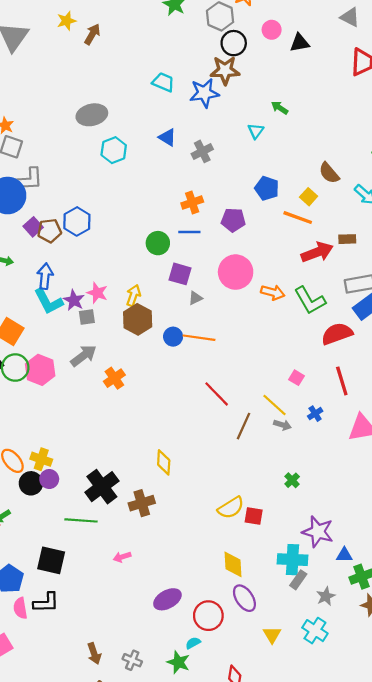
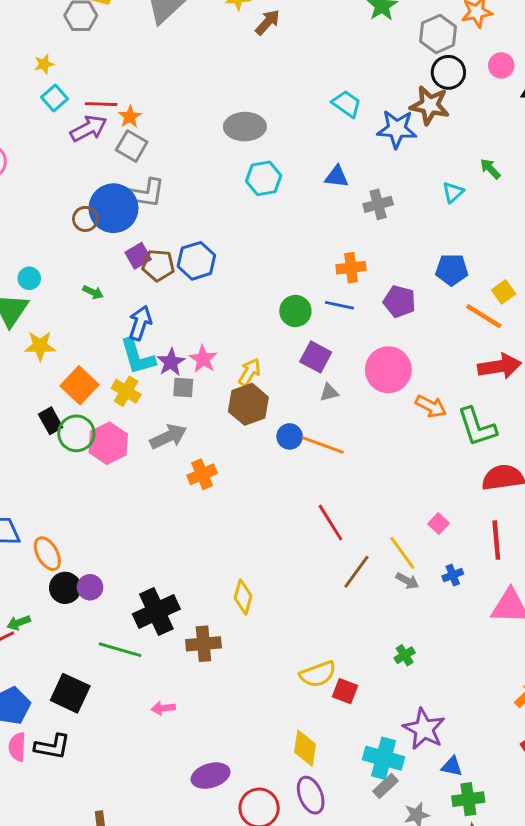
blue triangle: (167, 137) -> (337, 177), turned -36
blue pentagon: (267, 188) -> (452, 270), turned -30
yellow cross: (41, 459) -> (126, 391), moved

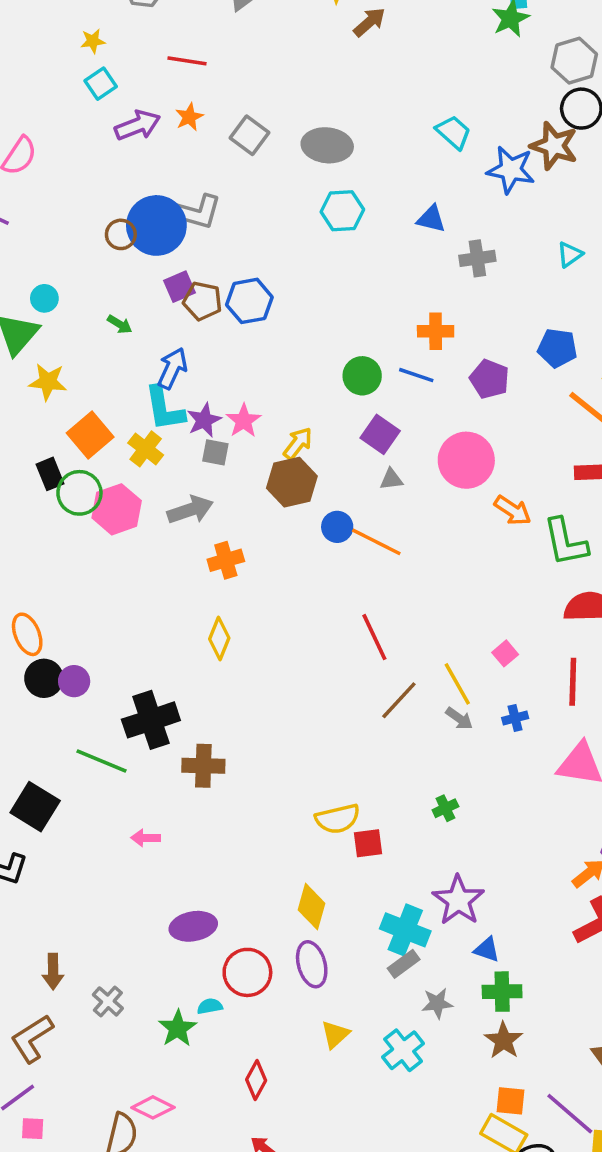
red line: (101, 104) -> (187, 61), moved
gray square: (132, 146) -> (249, 135), moved
yellow diamond: (243, 597) -> (219, 639), moved
red square: (345, 691) -> (368, 843), turned -35

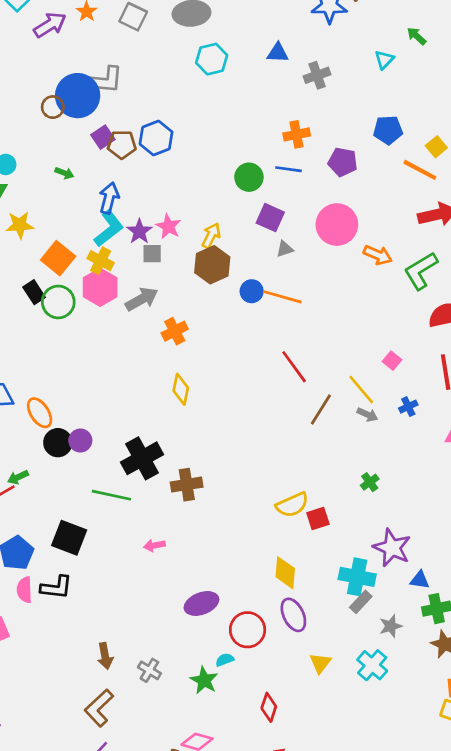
cyan L-shape: (164, 409) -> (109, 229), turned -108
pink hexagon: (117, 509) -> (100, 287), moved
green L-shape: (565, 542) -> (421, 271), turned 81

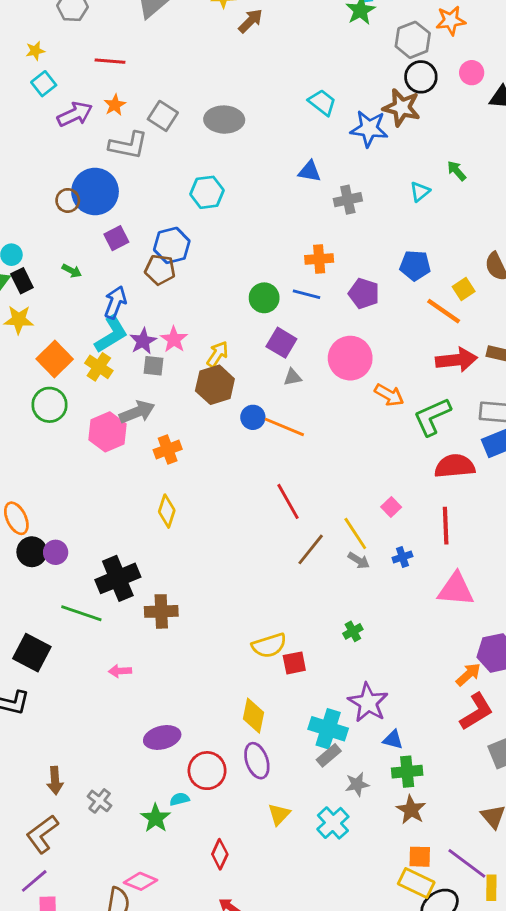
cyan hexagon: (212, 59) -> (207, 192), moved
gray L-shape: (105, 80) -> (128, 145), moved
brown pentagon: (122, 144) -> (160, 270), moved
pink hexagon: (100, 287) -> (107, 432), moved
black rectangle: (34, 292) -> (22, 281), moved

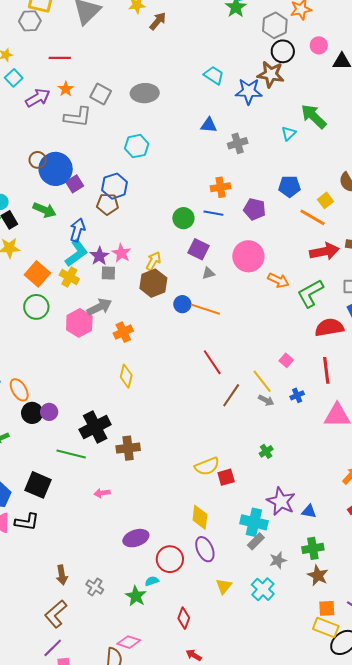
green arrow: (457, 171) -> (314, 116), size x1.8
blue circle: (95, 192) -> (56, 169), moved
green arrow: (72, 271) -> (44, 210), size x1.6
blue triangle: (393, 740) -> (309, 511), moved

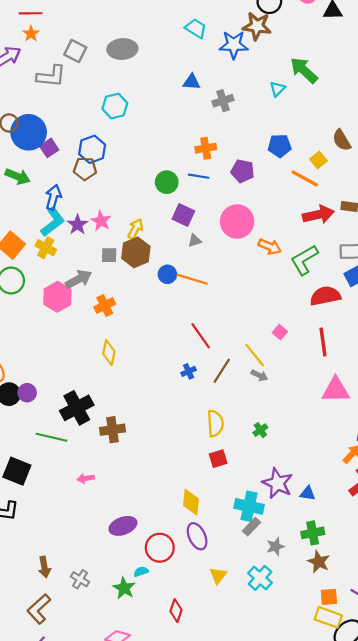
orange star: (66, 89) -> (31, 34), moved
gray square: (108, 273) -> (109, 255), moved
blue cross: (297, 395) -> (189, 371), moved
yellow semicircle: (207, 466) -> (215, 423), moved, turned -70

